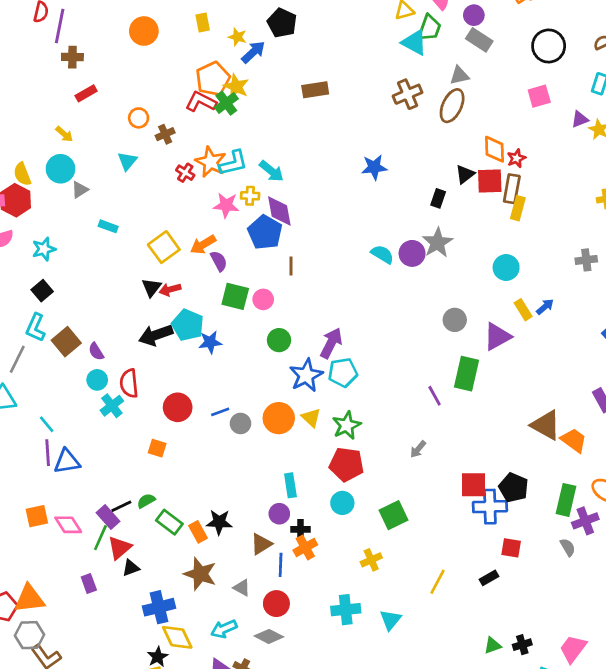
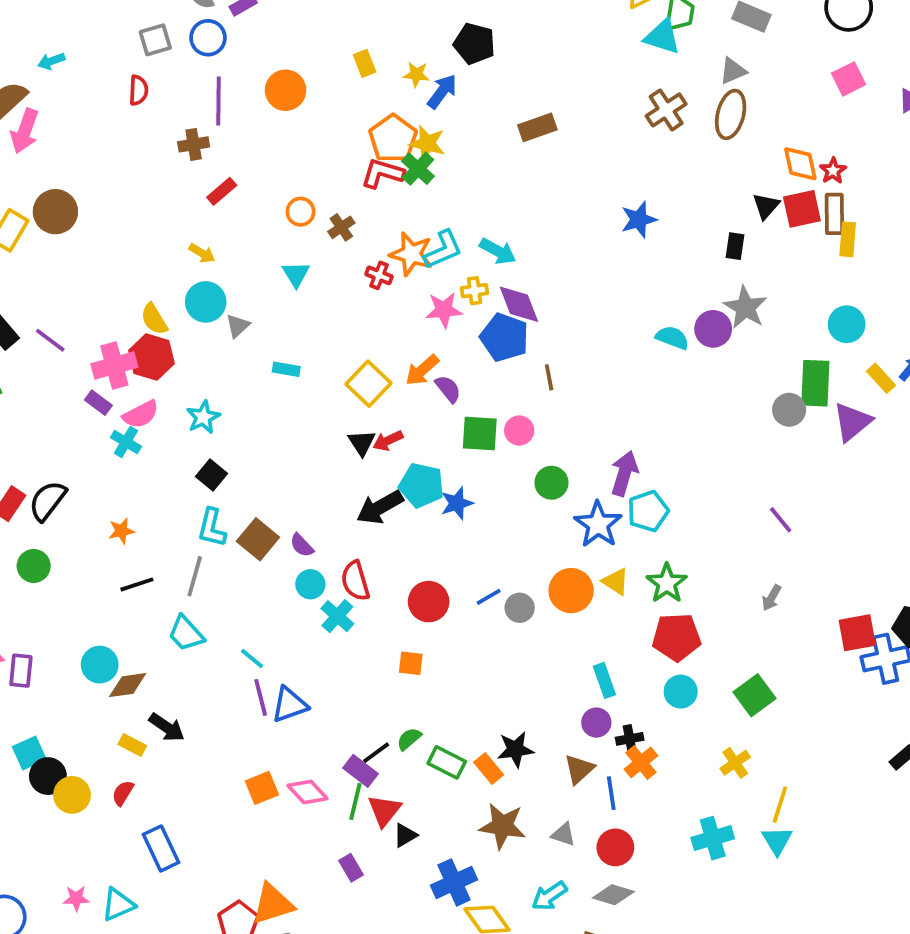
purple line: (60, 26) -> (219, 101), moved
green rectangle: (466, 374) -> (815, 383), moved
yellow line: (438, 582) -> (780, 805), moved

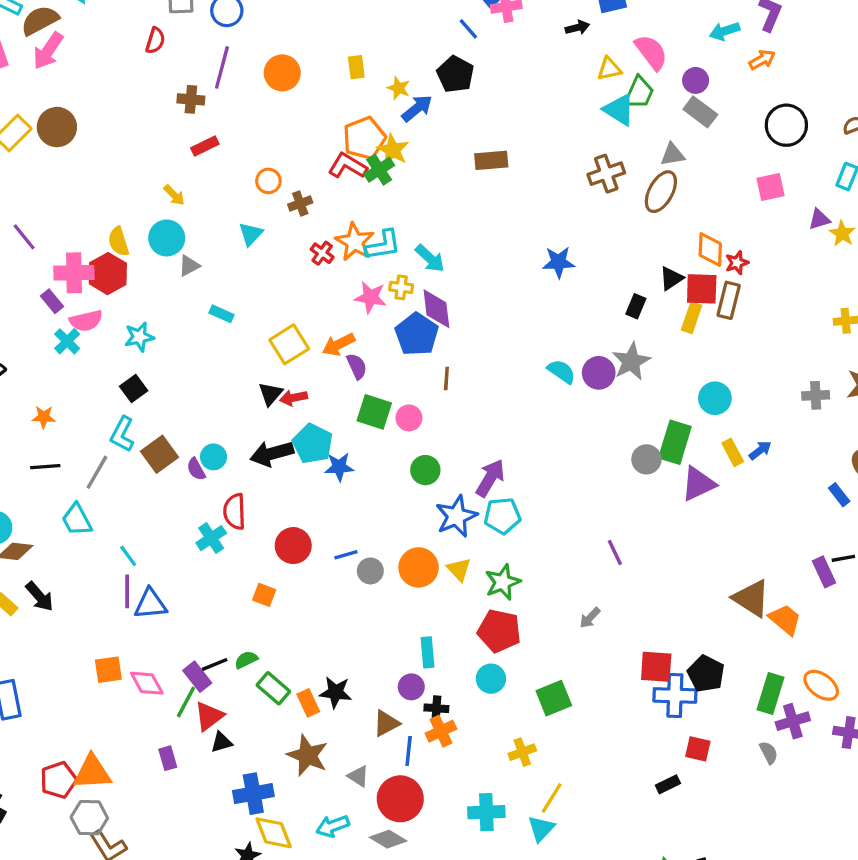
yellow rectangle: (848, 239) -> (692, 318), moved
cyan circle: (310, 584) -> (213, 457), moved
red circle: (615, 847) -> (400, 799), size x1.4

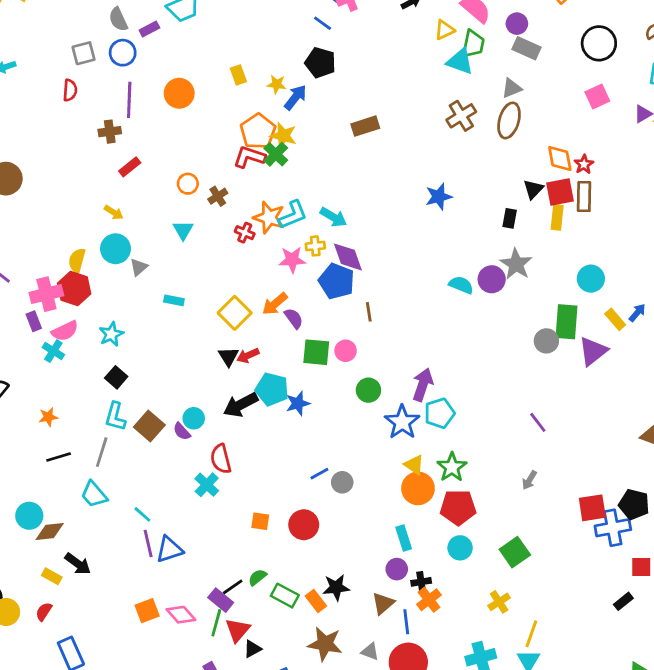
yellow semicircle: (119, 241) -> (77, 260), turned 45
purple rectangle: (52, 301) -> (34, 321), turned 30
red circle: (293, 546) -> (304, 525), moved
orange circle: (419, 567) -> (418, 488), moved

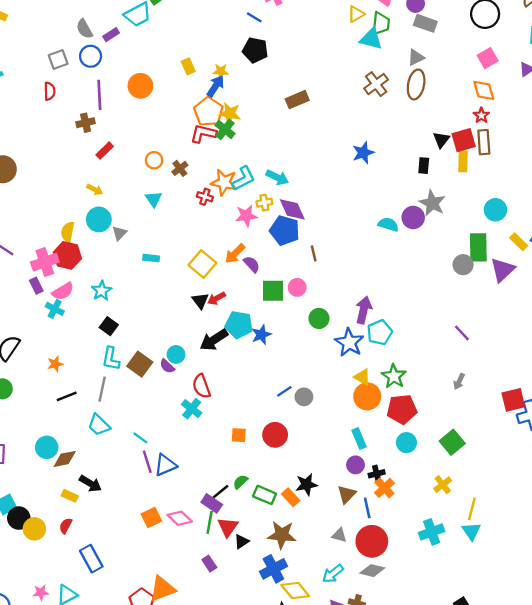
blue arrow: (295, 97) -> (216, 86), moved
orange diamond: (560, 159) -> (484, 90), moved
brown star: (325, 644) -> (282, 535), moved

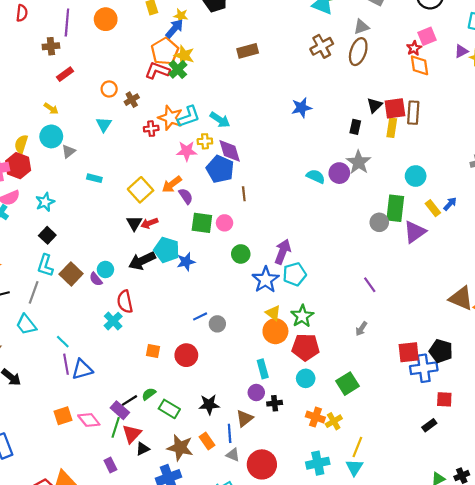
red star: (481, 115) -> (414, 48), moved
red cross: (205, 197) -> (151, 129), turned -32
orange cross: (384, 488) -> (315, 417), moved, turned -36
orange rectangle: (291, 497) -> (207, 441), moved
blue line: (367, 508) -> (230, 433), moved

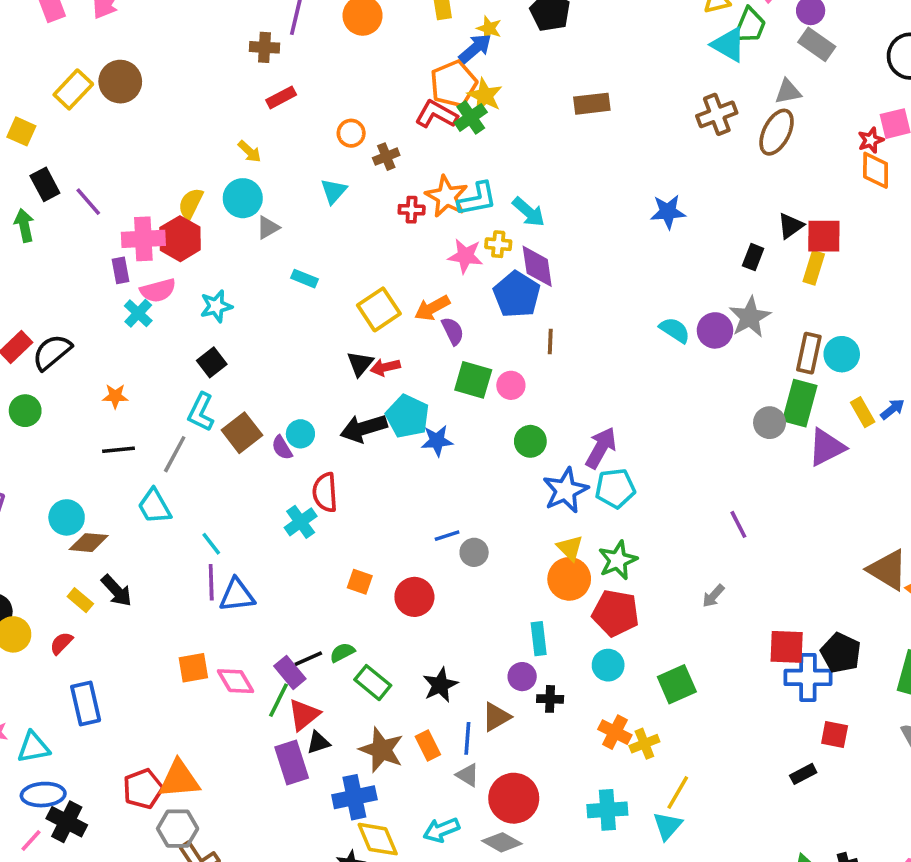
brown rectangle: (413, 113) -> (809, 353), moved
black star: (209, 404) -> (440, 685), turned -30
purple rectangle: (110, 465) -> (292, 763), moved, size x1.6

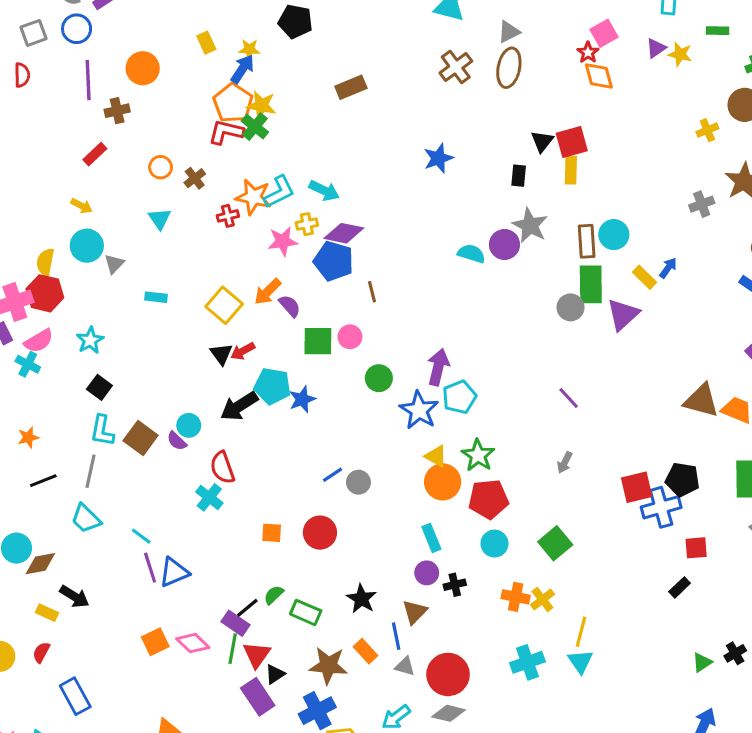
brown cross: (264, 47) -> (117, 111), moved
purple diamond: (537, 266) -> (344, 233), turned -54

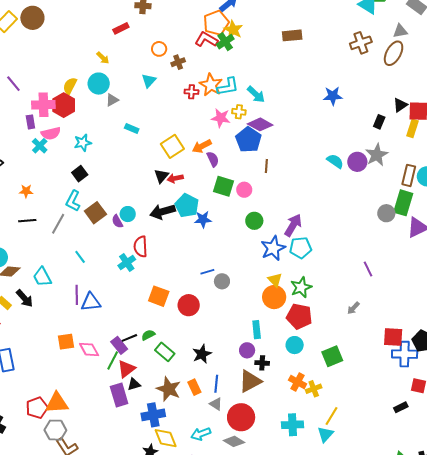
cyan trapezoid: (86, 519) -> (42, 277), moved
orange square: (272, 533) -> (159, 296), size x1.5
cyan line: (141, 536) -> (80, 257), moved
brown triangle: (415, 612) -> (250, 381), moved, size x1.4

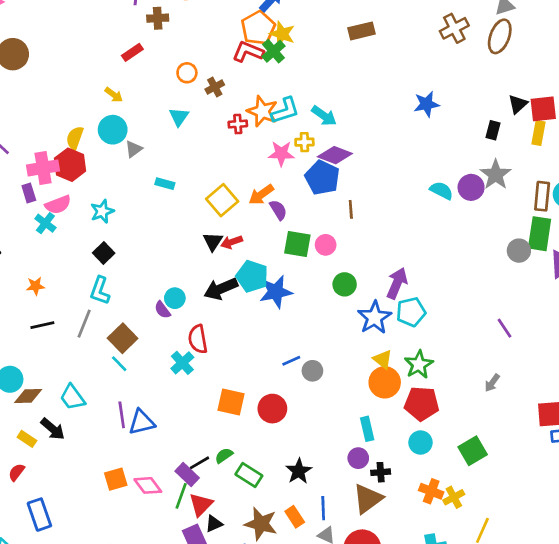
brown square: (95, 213) -> (123, 338), moved
blue star: (203, 219) -> (276, 292), size x1.4

